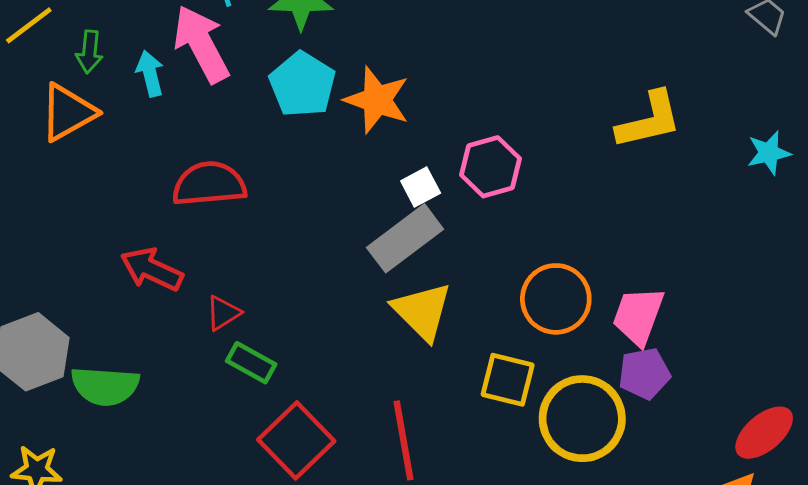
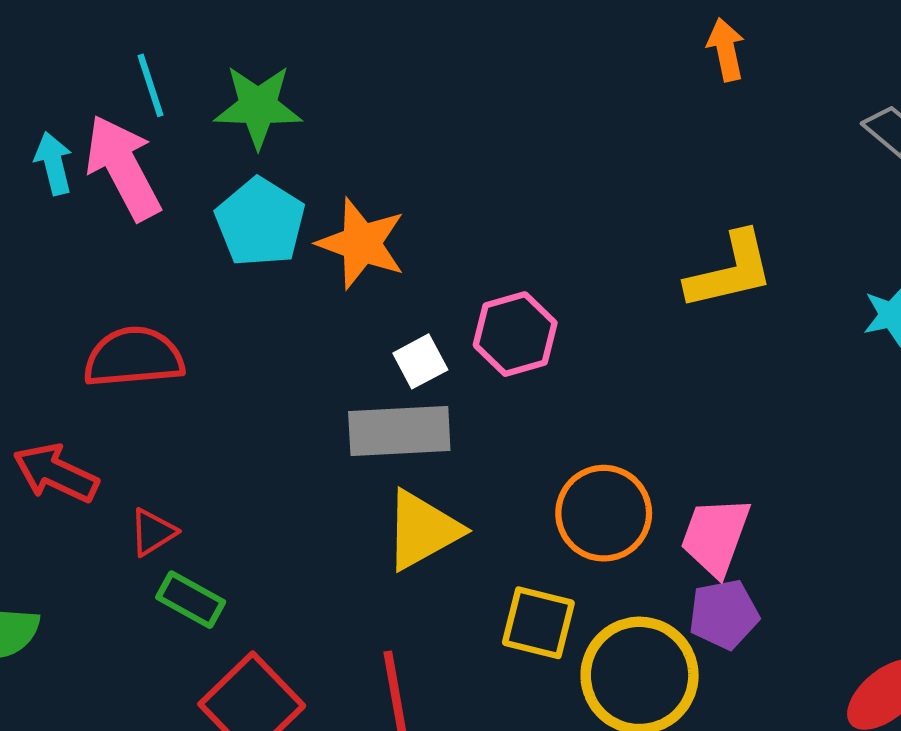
cyan arrow: (150, 74) -> (54, 163), moved
gray rectangle: (405, 238) -> (399, 431), turned 34
yellow triangle: (422, 311) -> (422, 530), turned 46

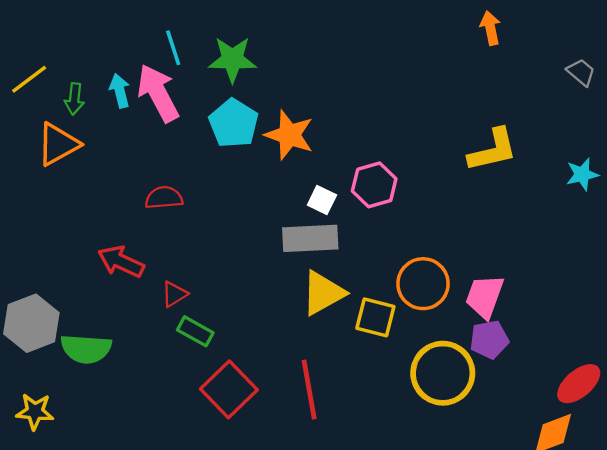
red semicircle: (134, 357) -> (164, 198), size x0.7
white square: (420, 361) -> (322, 200), turned -36
yellow square: (538, 623) -> (375, 317), moved

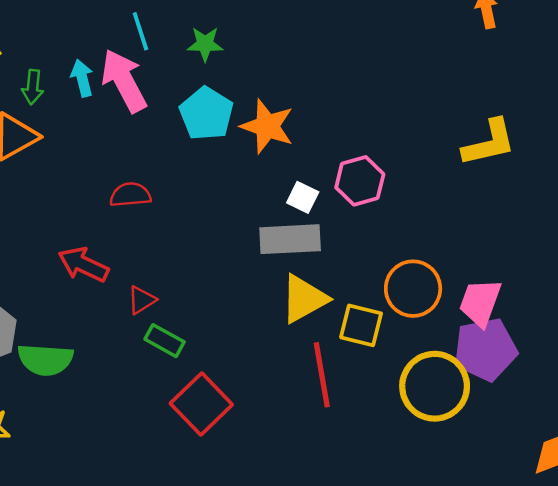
green star: (232, 59) -> (205, 44), size x0.7
purple pentagon: (489, 339) -> (485, 349), size x1.5
red line: (309, 389) -> (322, 375), moved

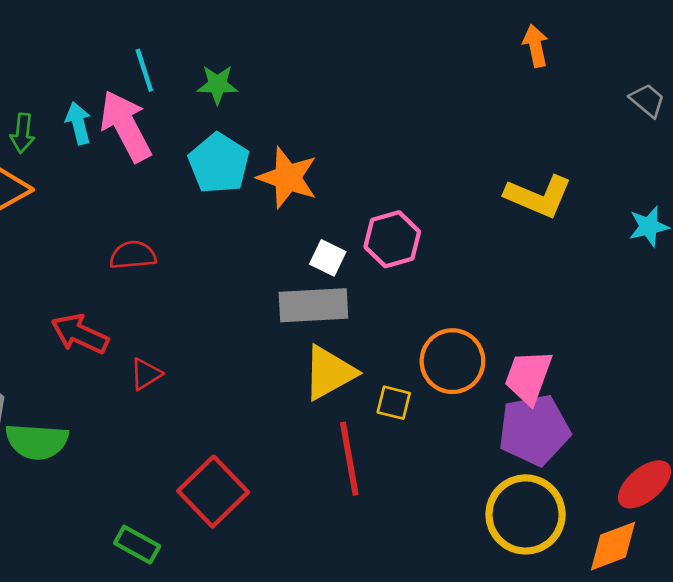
yellow L-shape: (489, 143) -> (538, 196), turned 36
yellow square: (361, 325) -> (394, 403), size x0.7
green rectangle: (165, 341) -> (137, 545), moved
yellow circle: (435, 386) -> (526, 514), moved

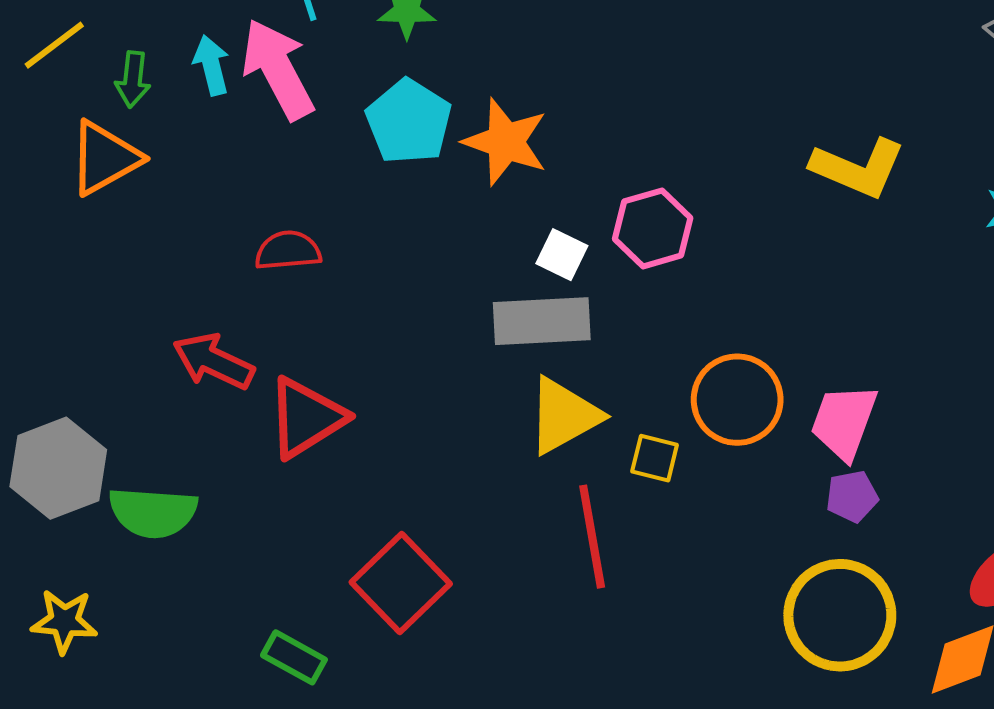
red triangle: (146, 374) -> (306, 418), size x1.8
purple pentagon: (534, 430) -> (852, 496), size x0.5

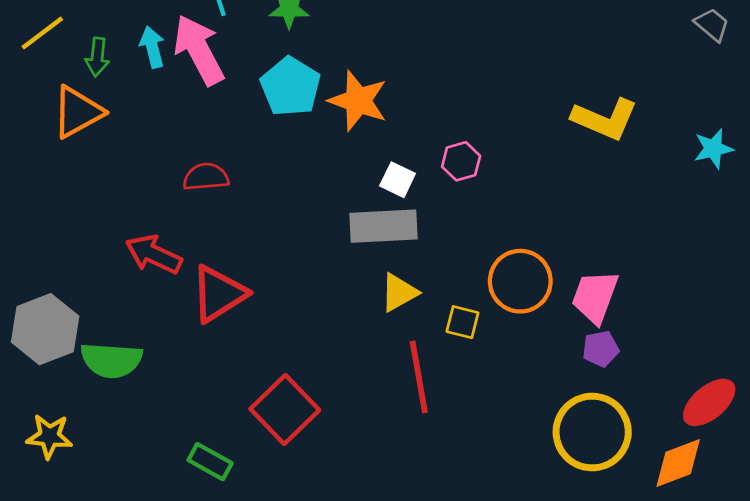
pink hexagon: (653, 228) -> (461, 161), size x0.7
yellow triangle: (564, 416) -> (399, 292), size x0.7

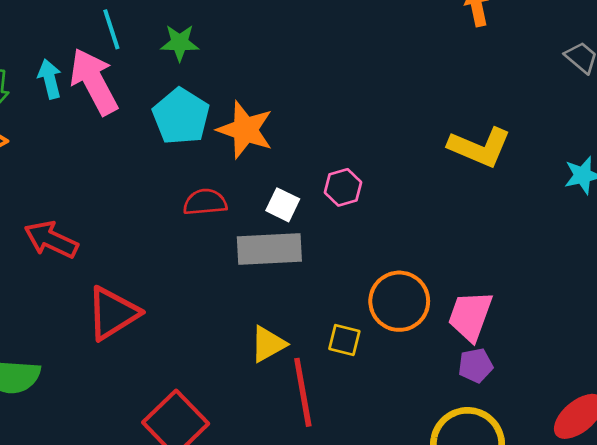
red semicircle: (206, 177) -> (205, 202), moved
red arrow: (154, 254) -> (51, 240), moved
yellow triangle: (399, 292) -> (268, 344), moved

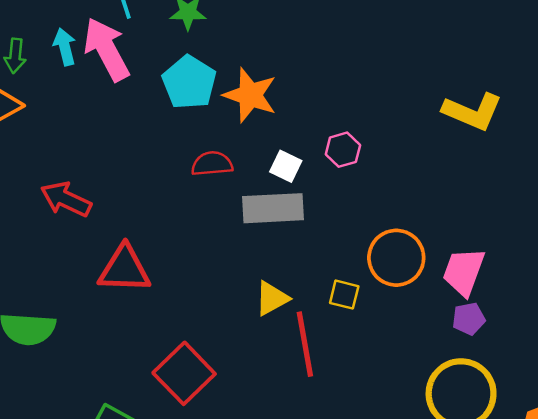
red triangle: (113, 313) -> (124, 269), turned 34

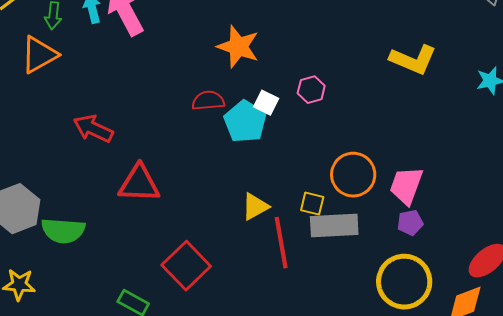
cyan pentagon: (189, 82) -> (245, 122), moved
gray rectangle: (273, 208) -> (334, 226), moved

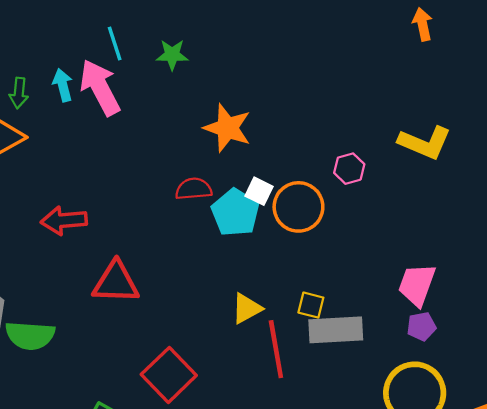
pink hexagon: (311, 90) -> (349, 169), moved
red arrow: (93, 129) -> (64, 220), turned -30
orange circle: (353, 175) -> (298, 207), moved

